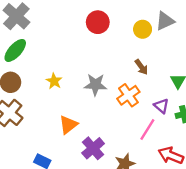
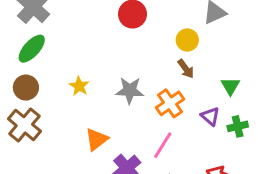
yellow circle: (143, 29) -> (187, 40), moved
pink line: (147, 129) -> (163, 145), moved

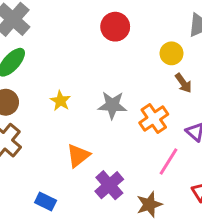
brown arrow: (186, 69) -> (183, 83), moved
pink line: (163, 145) -> (169, 161), moved

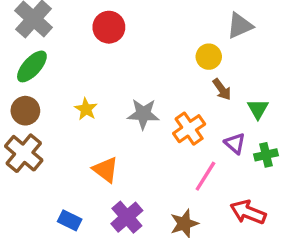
red circle: (115, 27) -> (109, 27), moved
orange triangle: (78, 156) -> (106, 170), turned -45
purple cross: (109, 185) -> (127, 217), moved

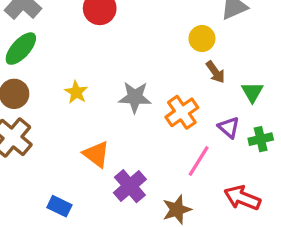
purple cross: (127, 217) -> (130, 186), moved

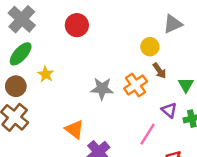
yellow star: (76, 92) -> (46, 74), moved
orange cross: (182, 112) -> (136, 85), moved

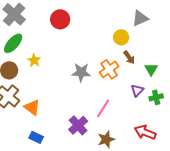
purple triangle: (169, 110) -> (137, 90), turned 32
orange triangle: (74, 129) -> (32, 107), moved
pink line: (148, 134) -> (103, 108), moved

